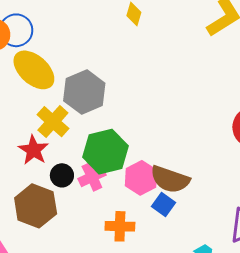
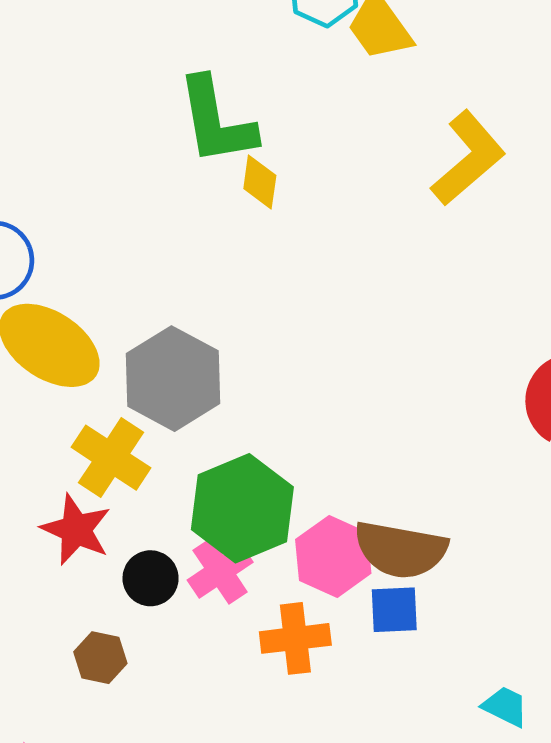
blue square: (164, 204) -> (394, 610), turned -30
brown hexagon: (36, 206) -> (100, 658), size x0.5
orange cross: (120, 226) -> (295, 638), moved

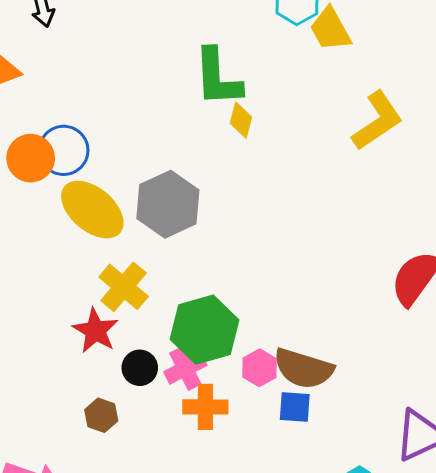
gray hexagon: (173, 379) -> (168, 204), moved
pink hexagon: (333, 556) -> (260, 368), size x0.7
orange cross: (295, 638) -> (205, 407), moved

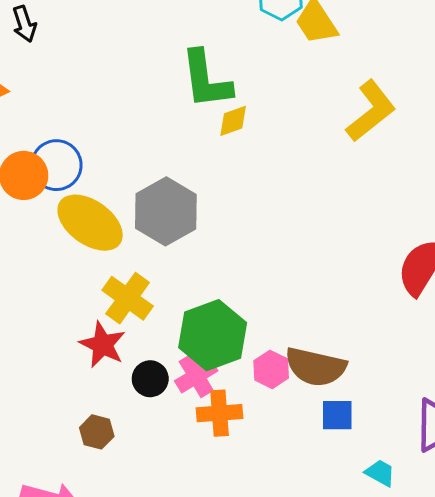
yellow diamond: (241, 120) -> (233, 121), turned 60
blue square: (295, 407) -> (337, 415), moved
brown hexagon: (101, 415) -> (97, 432), moved

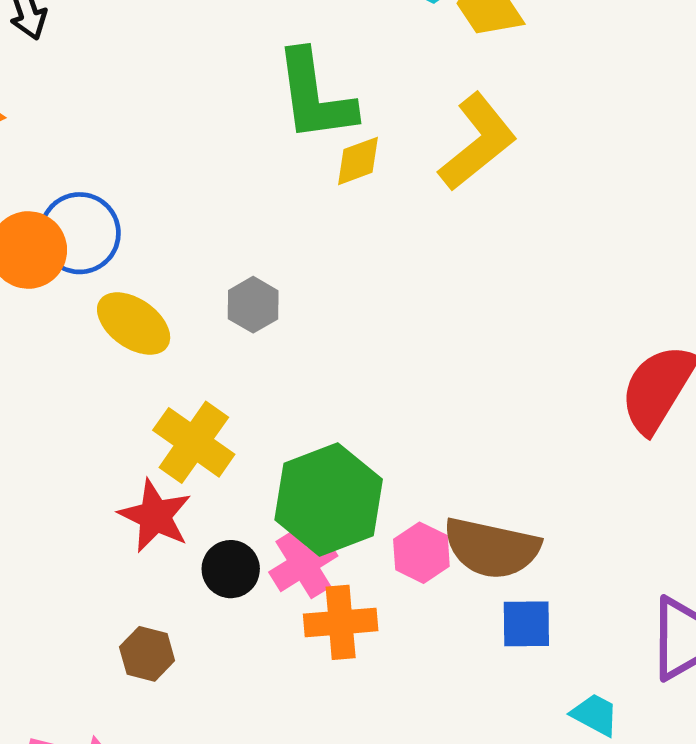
yellow L-shape: (371, 111) -> (478, 142), moved
gray hexagon: (166, 211) -> (253, 305), size x0.5
yellow ellipse: (90, 223) -> (134, 324), size x0.7

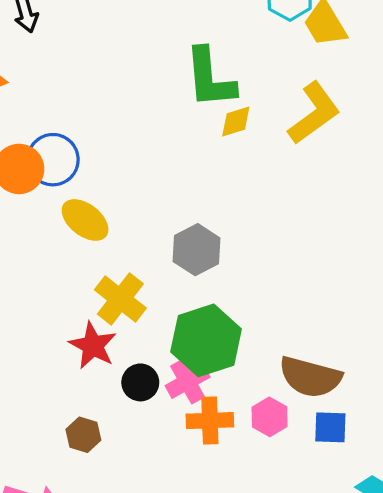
gray hexagon: (253, 305) -> (197, 250), moved, size x1.4
pink hexagon: (421, 553) -> (270, 417), moved

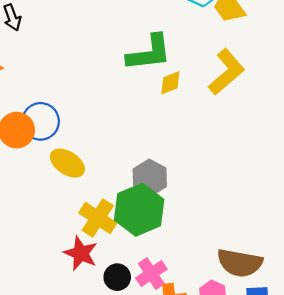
green L-shape: (210, 78) -> (149, 53), turned -87
green hexagon: (206, 340) -> (139, 210), moved

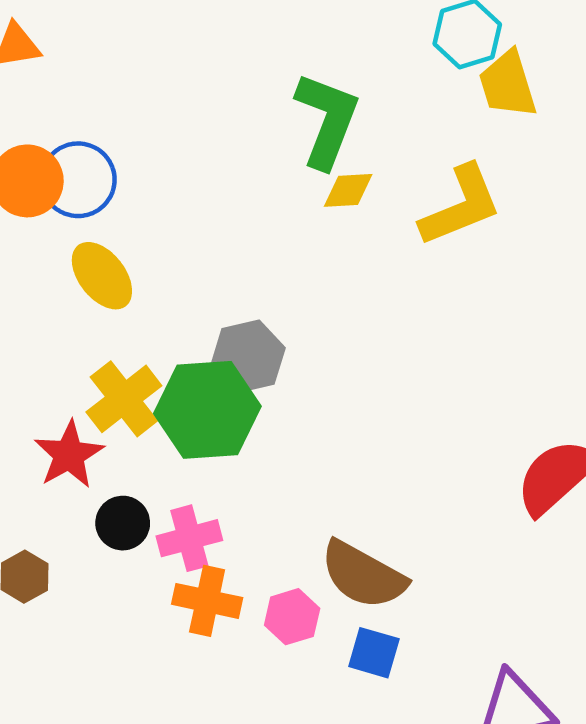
green L-shape: (149, 53) -> (327, 120), turned -81

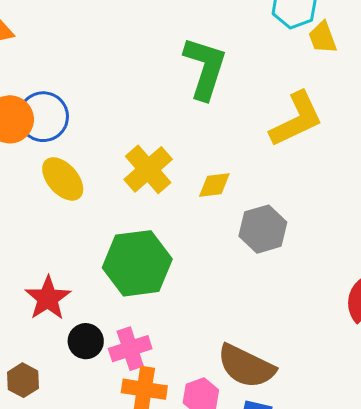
yellow trapezoid: (508, 84) -> (323, 37), size x0.7
yellow diamond: (348, 190) -> (214, 185), moved
gray hexagon: (248, 356) -> (263, 229), moved
yellow cross: (124, 399) -> (148, 169), moved

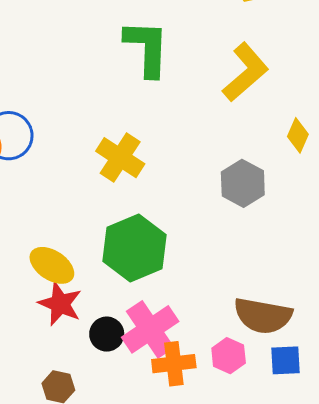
yellow ellipse: (63, 179) -> (52, 265), moved
yellow diamond: (214, 185) -> (298, 135), moved, turned -44
pink cross: (130, 349) -> (150, 329), size x1.4

